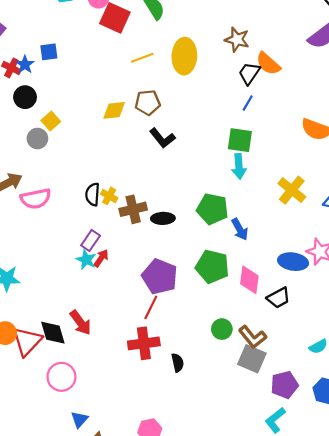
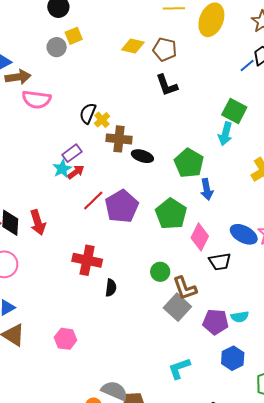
blue line: (248, 103) -> (247, 65), moved
red line: (151, 307) -> (93, 200), moved
purple pentagon: (285, 385) -> (216, 322), moved

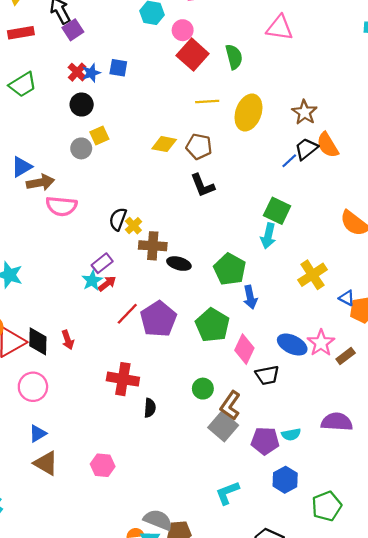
red arrow: (38, 222) -> (68, 340), size x0.7
brown L-shape: (185, 288) -> (230, 405), turned 56

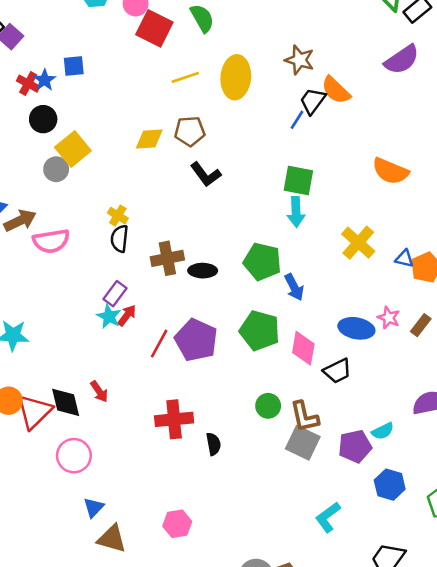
yellow square: (99, 135) -> (73, 149), size x1.5
yellow cross: (133, 226) -> (118, 216), moved
pink star: (321, 343) -> (389, 318), size x0.7
brown L-shape: (230, 405) -> (304, 417), turned -32

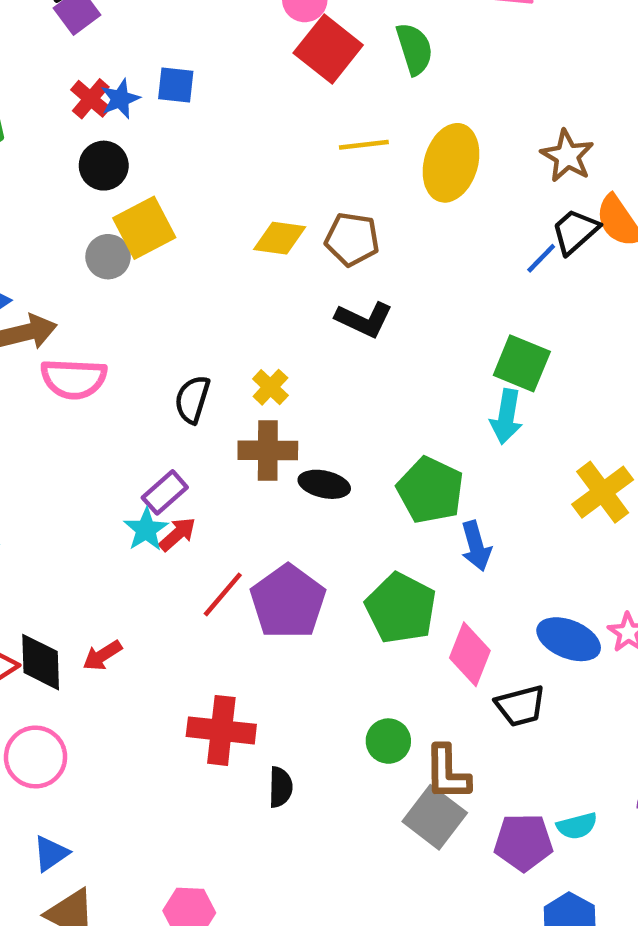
black L-shape: (206, 174) -> (364, 319), turned -40
yellow cross: (118, 216) -> (270, 387), moved
red arrow: (99, 391) -> (102, 656), turned 80

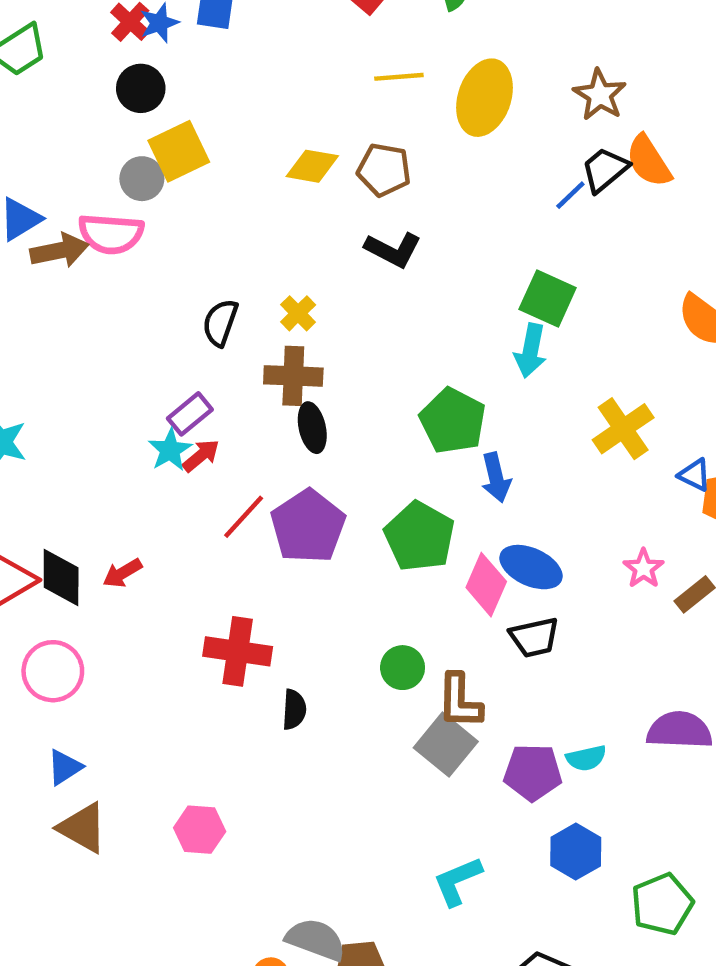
pink semicircle: (74, 379) -> (111, 234), moved
black ellipse: (324, 484) -> (312, 428), moved, turned 63
blue ellipse: (569, 639) -> (531, 567), moved

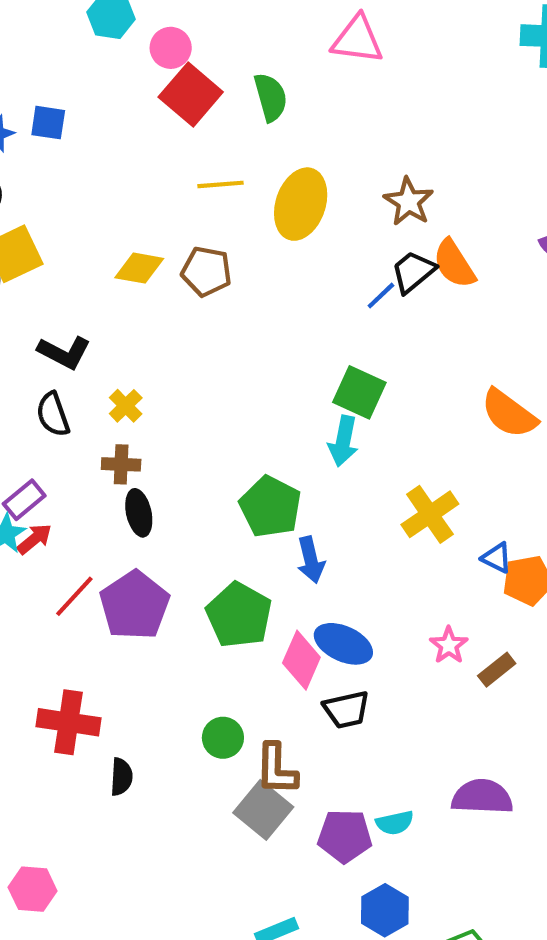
black L-shape: (393, 250) -> (64, 352), moved
black semicircle: (220, 323) -> (53, 414), turned -39
brown cross: (293, 376) -> (121, 464), size x0.7

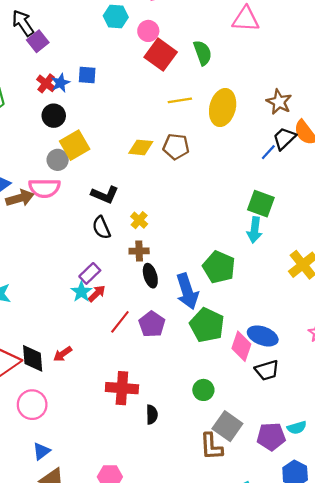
blue arrow: (311, 560) -> (187, 291), moved, size x1.5
purple pentagon: (135, 605) -> (152, 324), size x0.7
brown L-shape: (276, 769) -> (211, 446), moved

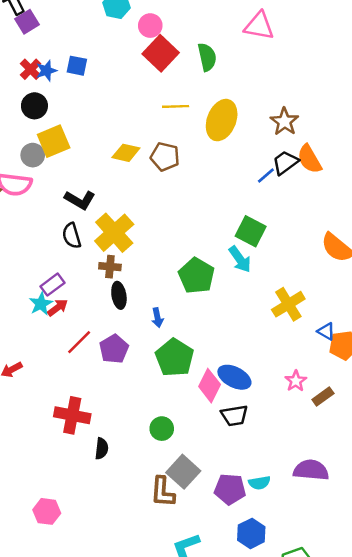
yellow cross: (139, 220) -> (114, 233), size x2.0
cyan arrow: (254, 230) -> (240, 259), turned -50
green pentagon: (219, 267) -> (196, 276), moved
blue arrow: (187, 291) -> (157, 318), size x0.5

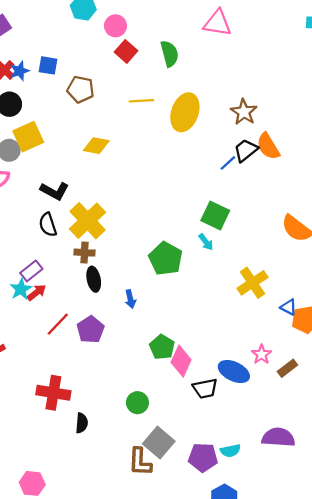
red square: (161, 53) -> (126, 51), size x0.7
brown pentagon: (165, 157) -> (81, 89), moved
cyan arrow: (240, 259) -> (206, 242), size x0.7
green pentagon: (174, 358) -> (162, 347), moved, size x0.7
blue ellipse: (234, 377) -> (234, 372), moved

